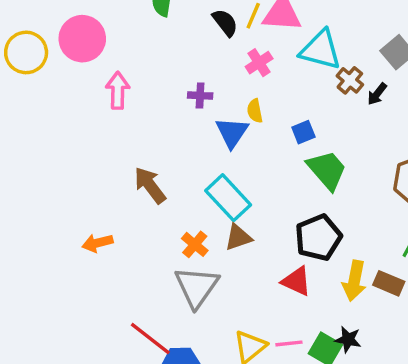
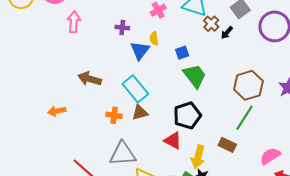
brown arrow: (150, 185) -> (90, 79), turned -40
orange cross: (195, 244) -> (114, 115), turned -35
yellow arrow: (354, 281) -> (198, 157), moved
gray triangle: (197, 287) -> (123, 154), moved, turned 48

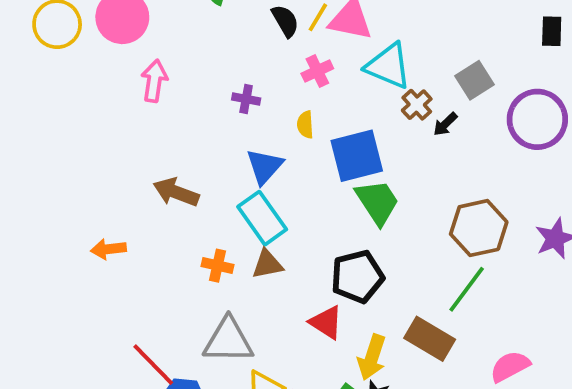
blue triangle: (140, 50) -> (265, 166), moved
blue square: (182, 53) -> (357, 156), size x2.0
brown rectangle: (227, 145) -> (430, 339), size x1.4

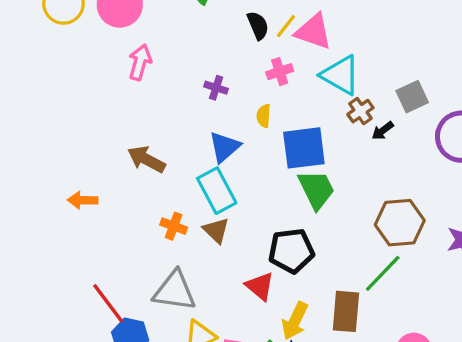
brown triangle: (267, 264) -> (216, 230), turned 48
brown rectangle: (430, 339) -> (346, 311), turned 57

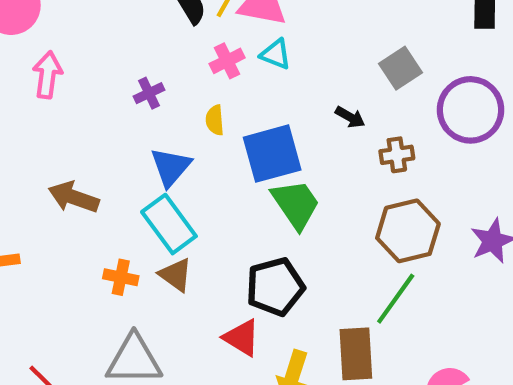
cyan triangle: (341, 75) -> (276, 54), moved, size x0.6
purple cross: (216, 88) -> (149, 93), turned -35
brown cross: (360, 111) -> (397, 155), moved, turned 35
black arrow: (383, 131) -> (350, 117), moved, turned -105

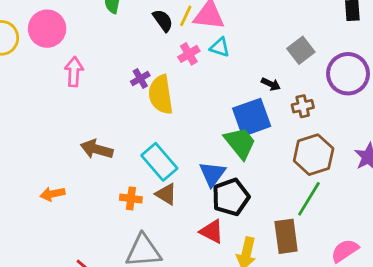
yellow semicircle: (215, 120) -> (161, 95), moved, size x2.0
blue square: (272, 154) -> (252, 117), moved
blue triangle: (171, 167) -> (212, 174), moved

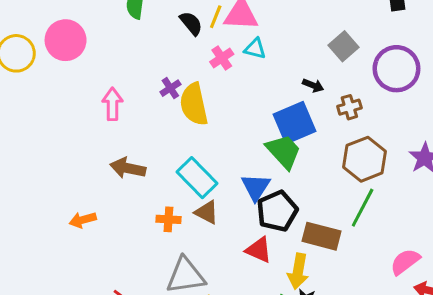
pink arrow: (74, 72) -> (112, 104), moved
brown rectangle: (286, 236) -> (322, 236), moved, turned -64

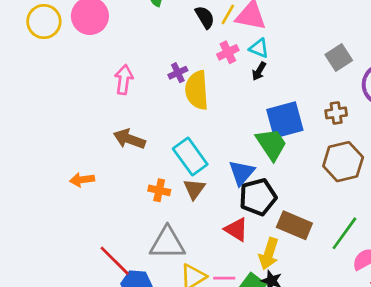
black arrow: (313, 85) -> (259, 71), moved, turned 90
green line: (363, 208) -> (344, 233), moved
brown triangle: (207, 212) -> (194, 189), turned 30

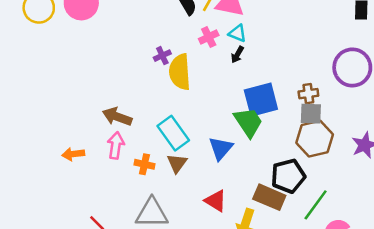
gray square: (339, 58) -> (311, 114), moved, turned 35
pink arrow: (124, 80) -> (116, 145), moved
black pentagon: (258, 197) -> (288, 176), moved

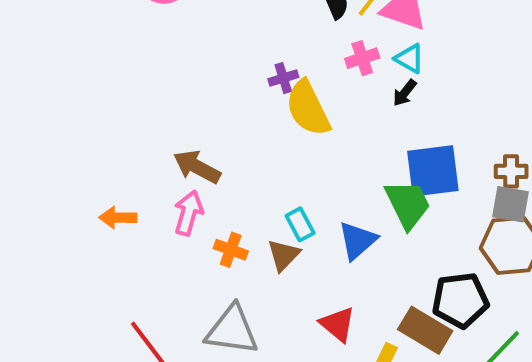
yellow semicircle: (180, 72) -> (308, 108), turned -30
cyan rectangle: (173, 133) -> (300, 224), moved, size x0.6

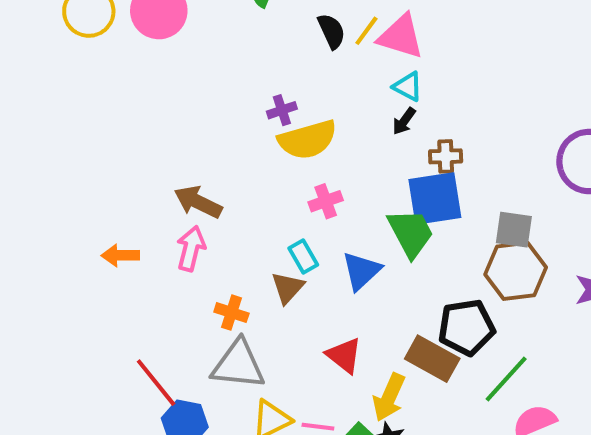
pink cross: (362, 58) -> (326, 201), moved
yellow semicircle: (308, 108) -> (308, 140), turned -78
brown cross: (511, 171) -> (446, 156), moved
orange cross: (231, 250) -> (231, 313), moved

